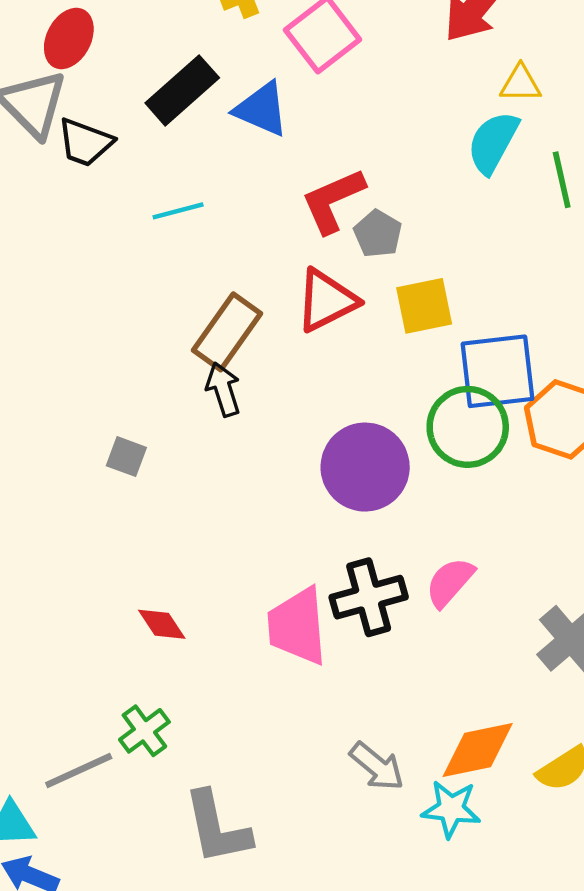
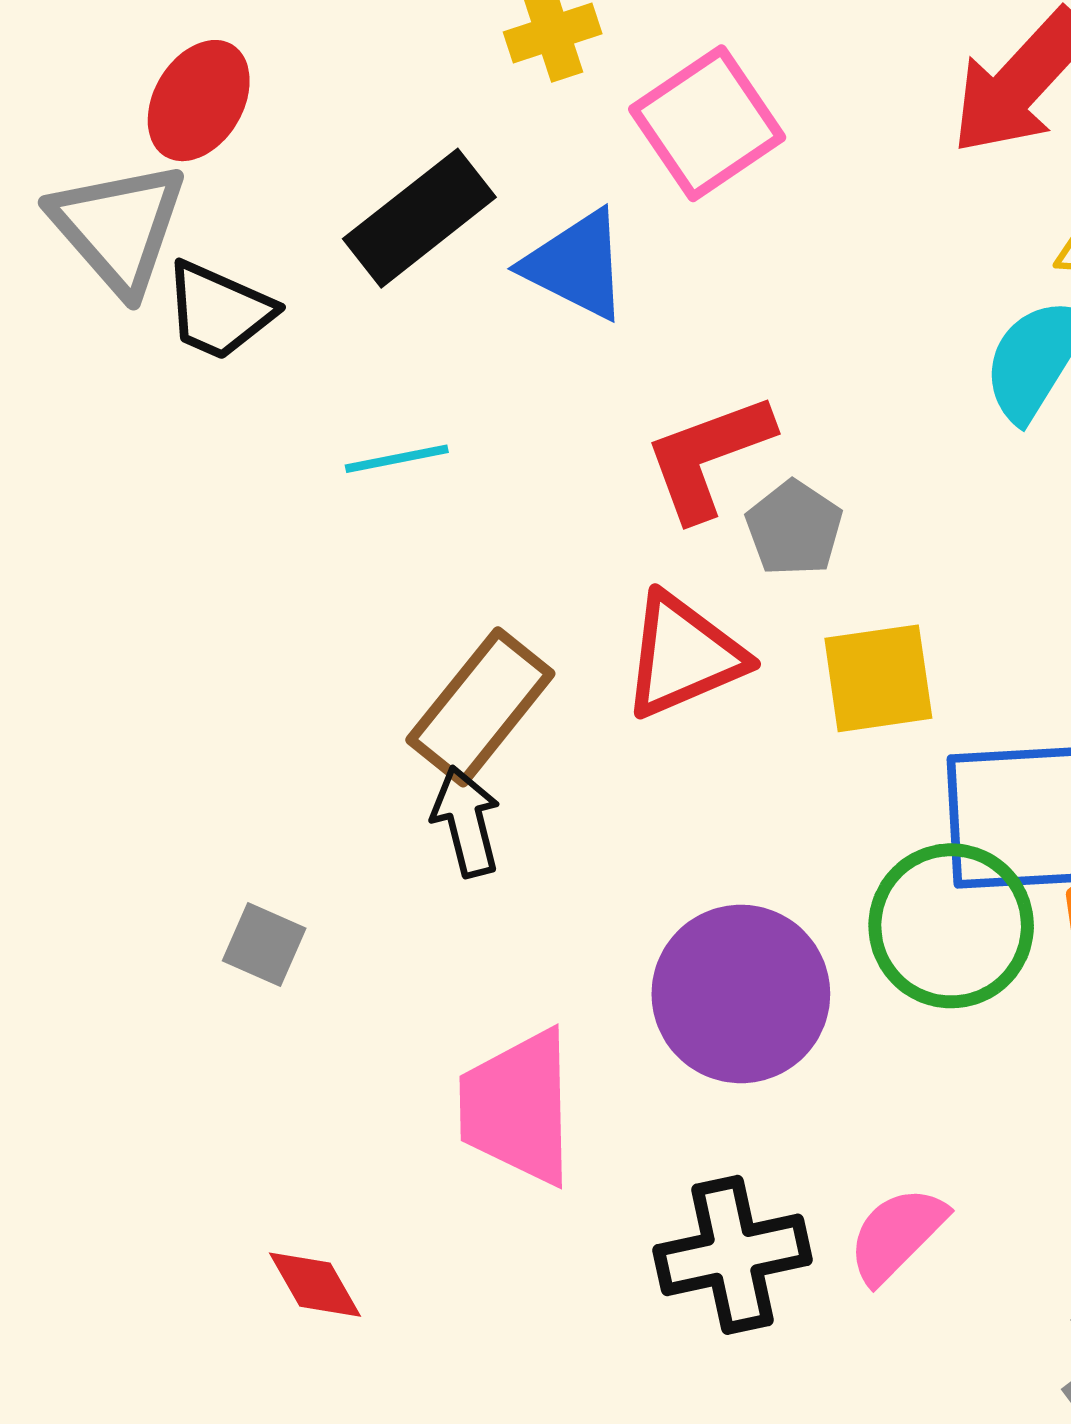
pink trapezoid: (297, 626) -> (518, 1107), moved

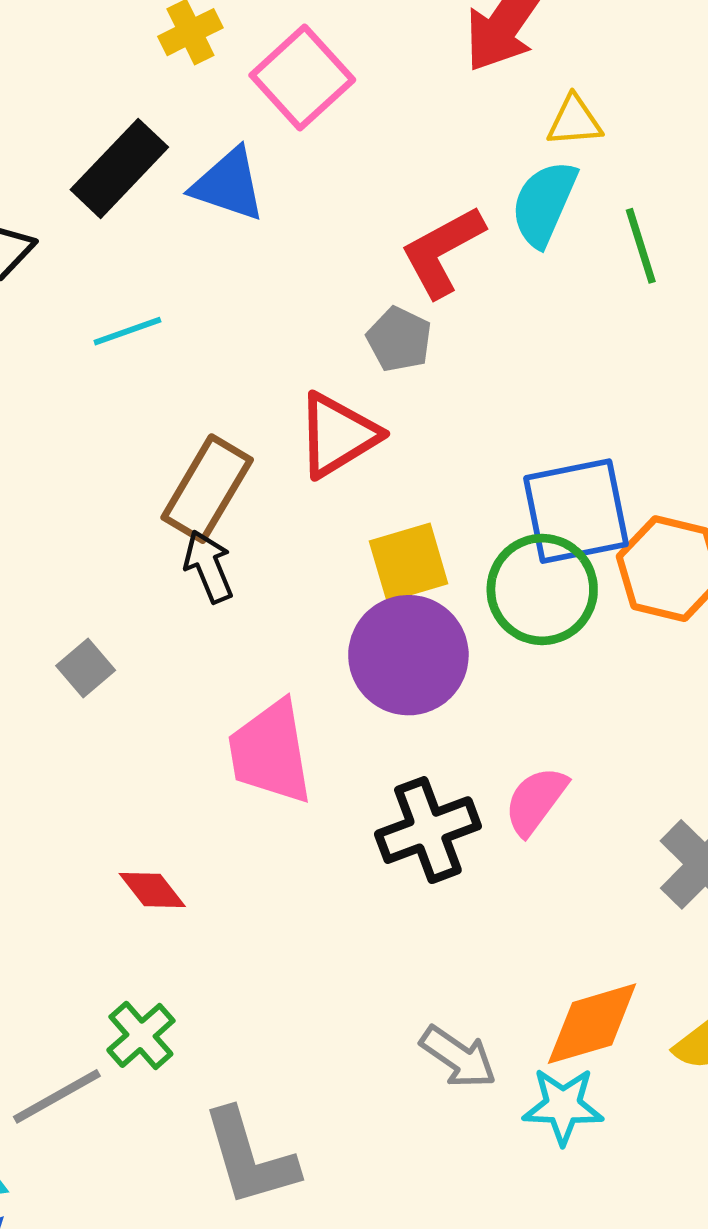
red L-shape: (708, 457) -> (442, 251), moved
yellow square: (878, 678) -> (409, 562), moved
gray square: (264, 945) -> (86, 668), turned 34

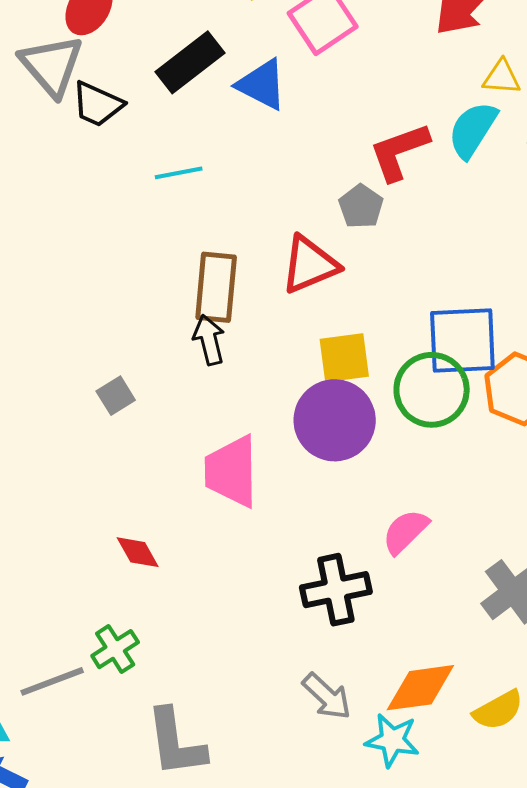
brown rectangle: (207, 489) -> (216, 287), turned -34
black cross: (428, 830) -> (336, 590), moved

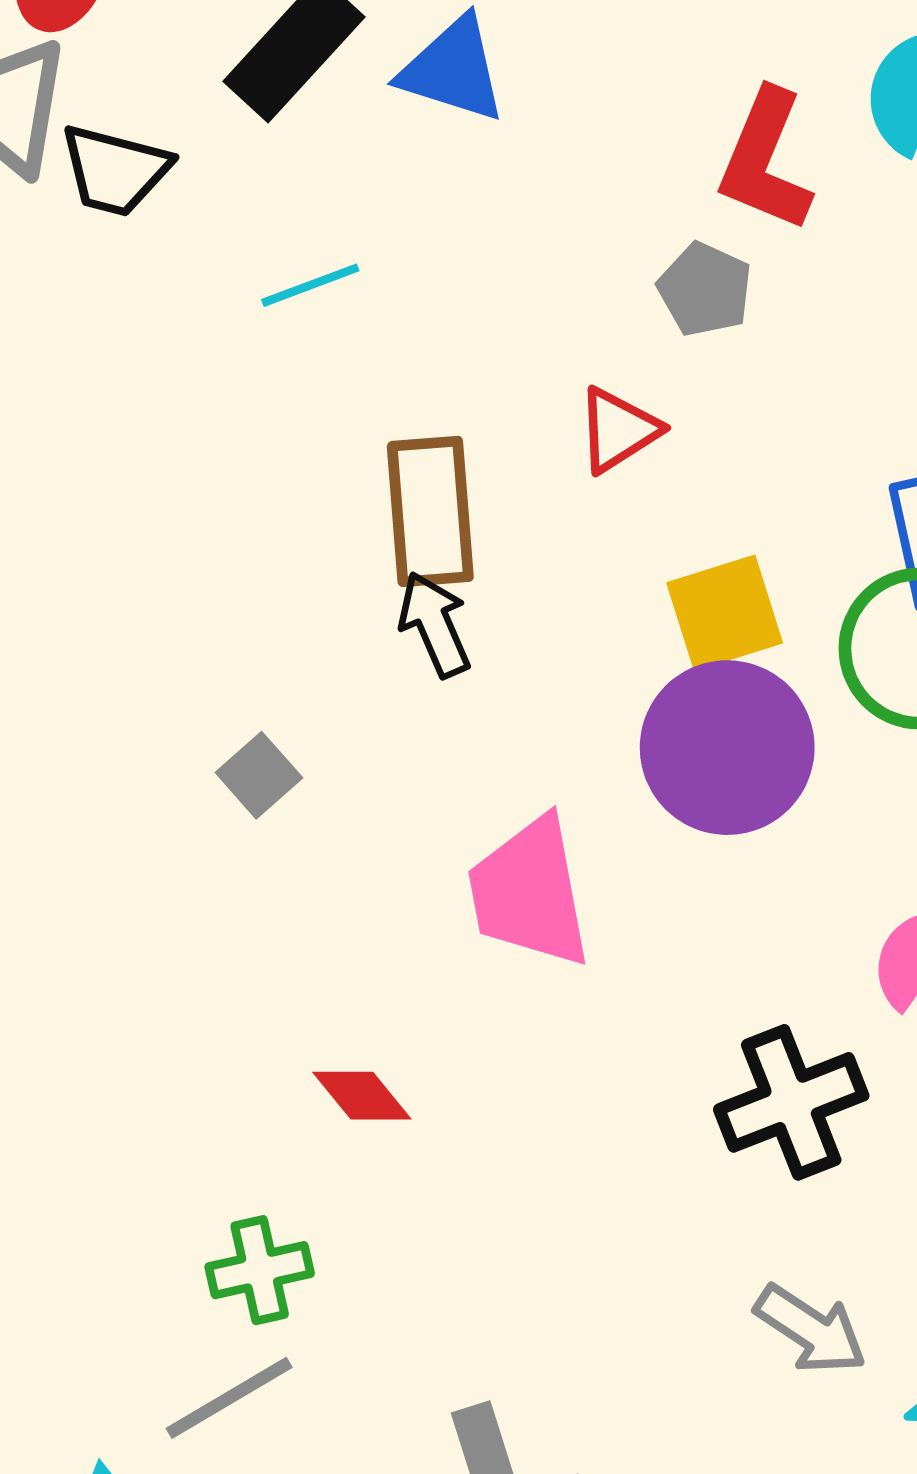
red L-shape: (399, 152) -> (765, 160), turned -38
red triangle: (310, 265) -> (618, 430), size x0.7
green cross: (115, 649) -> (260, 1270), moved, turned 30

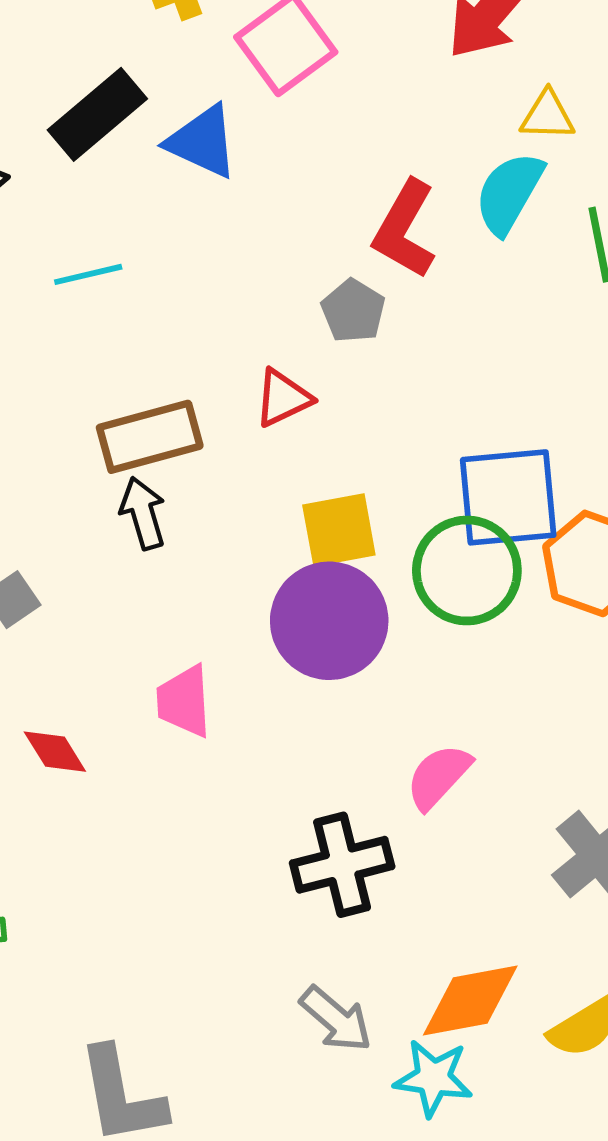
brown rectangle: (430, 511) -> (150, 437), turned 72
pink trapezoid: (529, 892) -> (184, 701), size x0.7
red diamond: (362, 1096) -> (55, 752), moved

